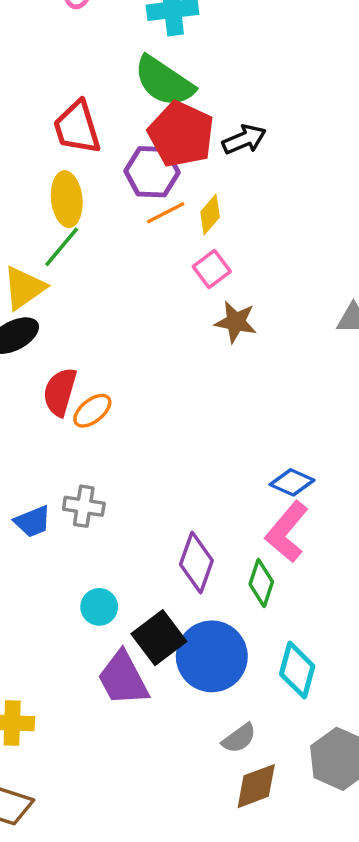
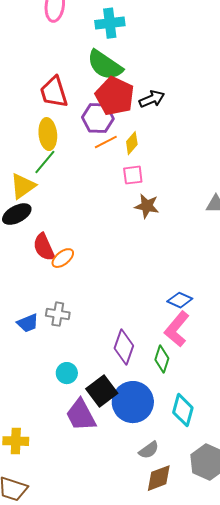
pink square: (212, 269) -> (133, 175), turned 30
red semicircle: (60, 392) -> (44, 247), turned -40

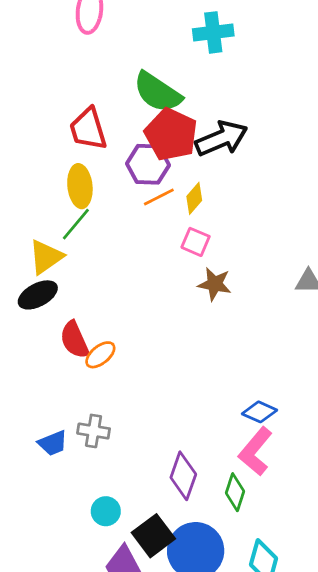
cyan cross: (110, 23) -> (213, 32), moved
black arrow: (152, 99) -> (221, 139), size x1.5
pink square: (133, 175) -> (196, 242), turned 30

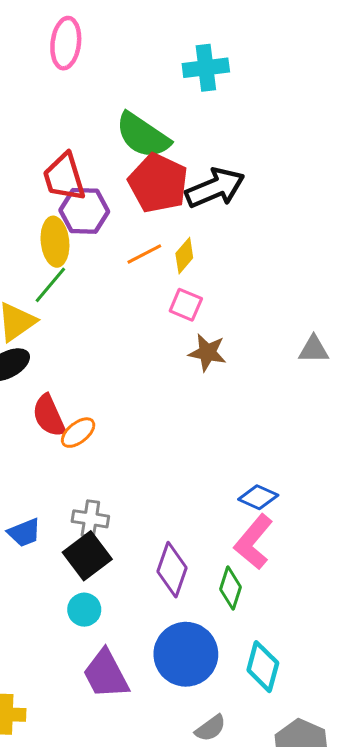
purple hexagon: (148, 164) -> (84, 211), moved
gray cross: (94, 431) -> (90, 519), moved
black square: (153, 536) -> (87, 556), moved

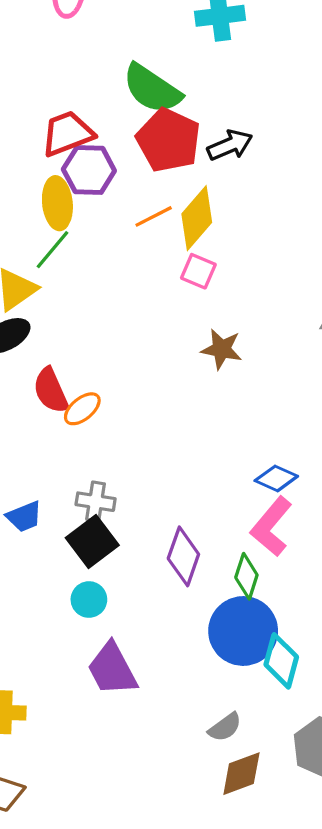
red trapezoid: (64, 177) -> (67, 134), turned 86
black arrow: (215, 188) -> (230, 145), size x0.7
yellow diamond: (184, 256) -> (197, 218), size x1.6
brown star: (207, 353) -> (222, 349), moved
blue circle: (186, 654) -> (243, 631), moved

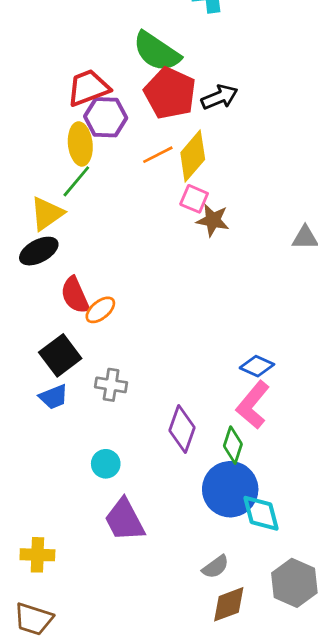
brown star: (222, 349) -> (213, 220), moved
black square: (92, 541) -> (60, 355), moved
cyan diamond: (281, 661) -> (261, 513), turned -30

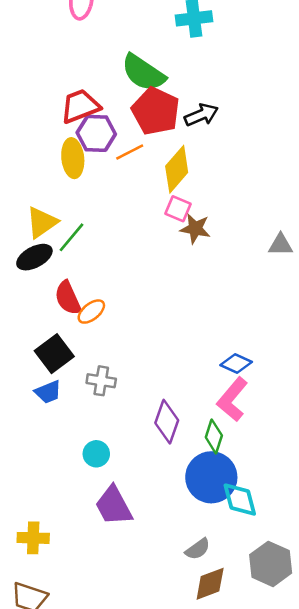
orange line: (158, 155) -> (130, 152), moved
green line: (76, 181) -> (72, 237), moved

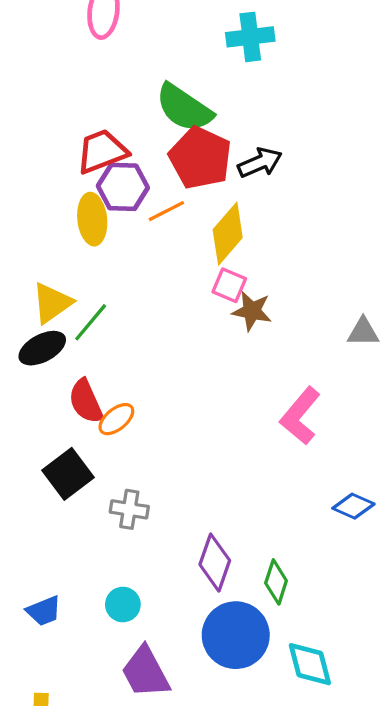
blue diamond: (236, 363) -> (353, 506), moved
blue trapezoid: (48, 392) -> (44, 611), moved
pink L-shape: (232, 399) -> (300, 416), moved
blue circle: (211, 477) -> (236, 635), moved

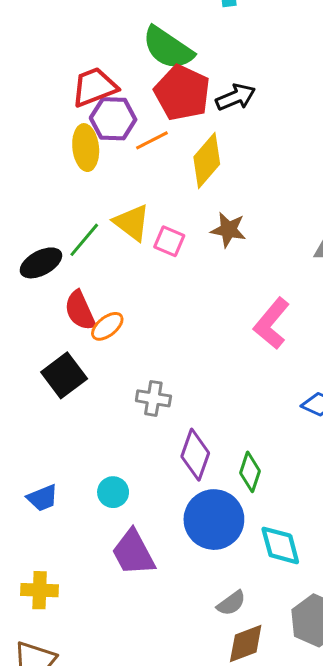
pink square: (229, 285) -> (169, 241), moved
yellow triangle: (52, 303) -> (132, 223), moved, turned -48
gray cross: (129, 509) -> (153, 398), moved

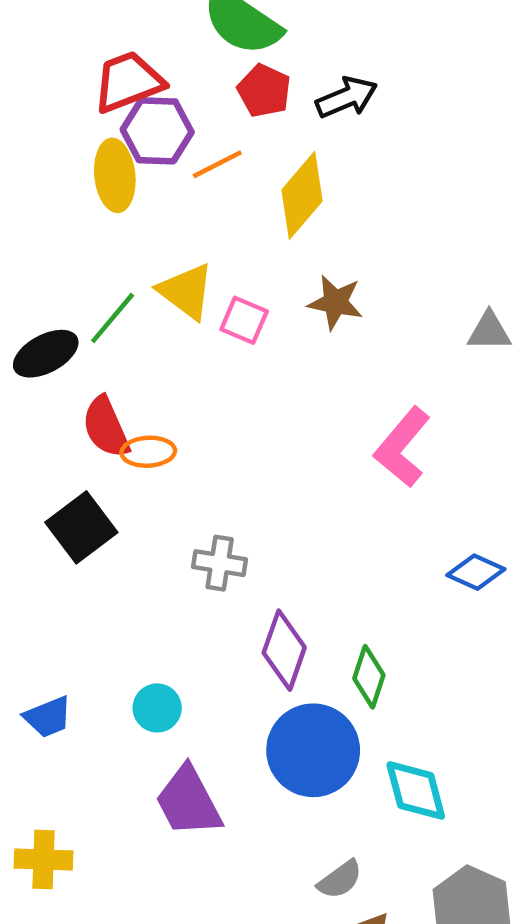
red pentagon: (182, 93) -> (264, 91), size x0.6
orange ellipse: (107, 326) -> (148, 452), turned 36

